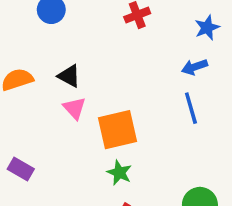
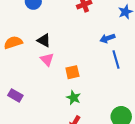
blue arrow: (195, 67) -> (107, 38), moved
orange square: (118, 130) -> (72, 72), size x0.6

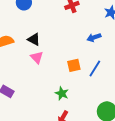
blue line: (116, 59) -> (95, 68), moved, turned 48
orange square: (72, 72) -> (74, 65), moved

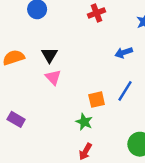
black triangle: (34, 39) -> (49, 55), turned 32
orange square: (74, 65) -> (97, 100), moved

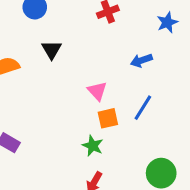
black triangle: (49, 55) -> (52, 50), moved
pink triangle: (53, 77) -> (97, 91), moved

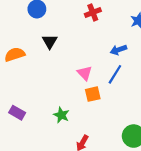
blue line: (143, 108) -> (115, 74), moved
green star: (93, 146) -> (61, 115), moved

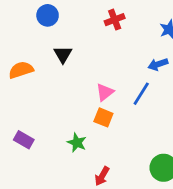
blue arrow: (118, 50) -> (158, 64), moved
pink triangle: (85, 73) -> (105, 92), turned 35
orange square: (93, 94) -> (103, 117), moved, turned 35

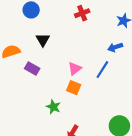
purple rectangle: (24, 140) -> (32, 69), moved

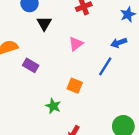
black triangle: (43, 40) -> (44, 24), moved
pink triangle: (75, 69) -> (76, 44), moved

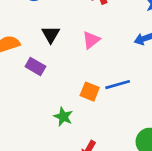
black triangle: (44, 24) -> (51, 34), moved
blue line: (105, 66) -> (118, 85), moved, turned 42

